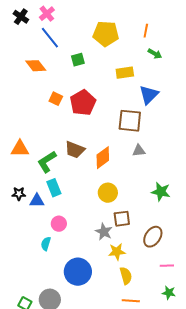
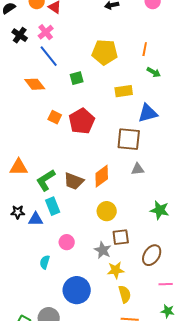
blue triangle: (149, 95) -> (148, 113), turned 30
brown trapezoid: (75, 150) -> (74, 181), moved
pink circle: (59, 224) -> (67, 242), moved

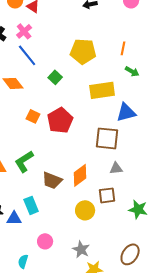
green square: (77, 78) -> (55, 77), turned -32
yellow rectangle: (124, 91) -> (102, 90), size x1.4
green L-shape: (46, 180) -> (24, 161), moved
brown square: (121, 237) -> (107, 195), moved

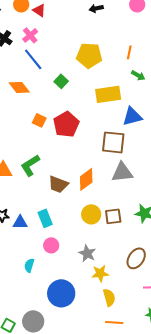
gray triangle: (116, 168) -> (122, 172), size x1.6
brown square: (107, 195) -> (113, 216), moved
cyan rectangle: (31, 205) -> (45, 218), moved

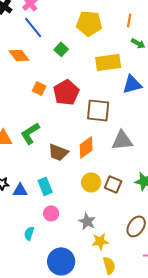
brown square: (113, 142) -> (98, 110), moved
brown square: (113, 216) -> (113, 184), turned 30

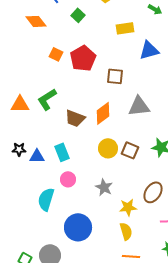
yellow rectangle: (108, 62) -> (125, 28), size x0.7
brown square: (98, 110) -> (115, 76), size x0.7
cyan semicircle: (29, 233) -> (46, 199), size x1.6
yellow star: (100, 241) -> (128, 207), moved

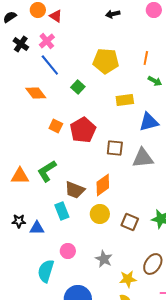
gray triangle: (139, 106) -> (143, 158), moved
yellow circle: (108, 148) -> (100, 214), moved
cyan rectangle: (62, 152) -> (62, 211), moved

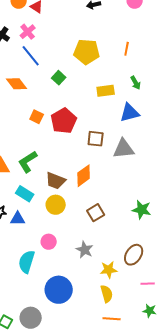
green arrow: (155, 81) -> (136, 83), moved, turned 32
cyan rectangle: (62, 211) -> (25, 194), moved, turned -36
yellow circle: (100, 214) -> (56, 205), moved
brown square: (130, 222) -> (96, 213), moved, turned 36

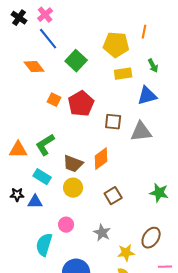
yellow pentagon: (87, 52) -> (116, 45), moved
green square: (59, 78) -> (76, 61), size x1.5

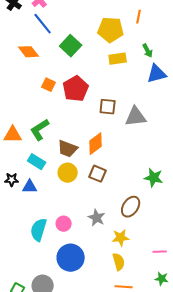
blue triangle: (147, 96) -> (157, 74), moved
brown square: (113, 196) -> (98, 174), moved, turned -36
pink circle: (66, 225) -> (64, 224), moved
brown ellipse: (151, 238) -> (131, 207), moved

